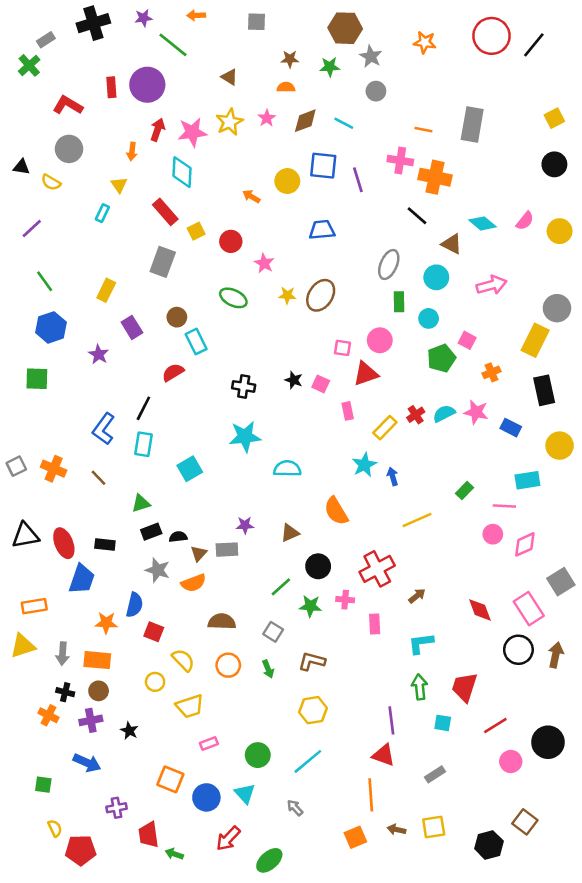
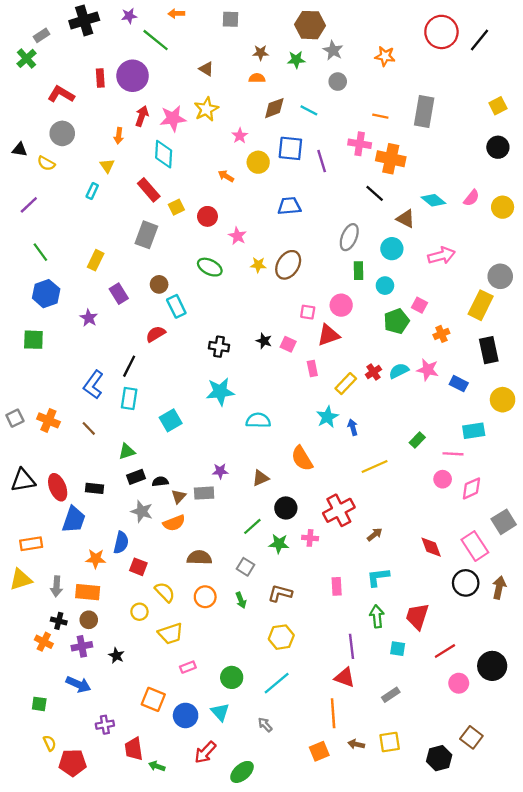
orange star: (425, 42) -> (385, 56), moved
pink star: (267, 118) -> (240, 136), moved
pink rectangle: (375, 624) -> (337, 586), moved

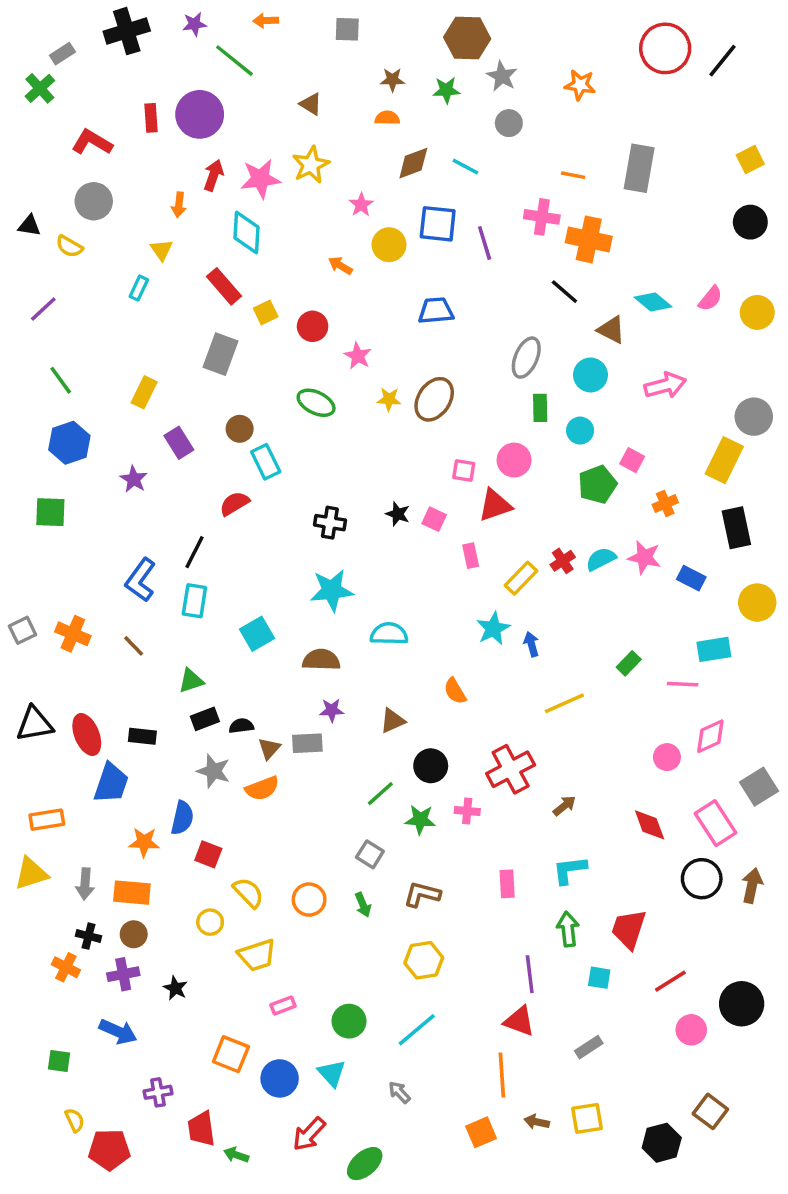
orange semicircle: (302, 458) -> (455, 691), size x0.7
pink circle: (443, 479) -> (667, 757), moved
brown semicircle: (199, 558) -> (321, 660), moved

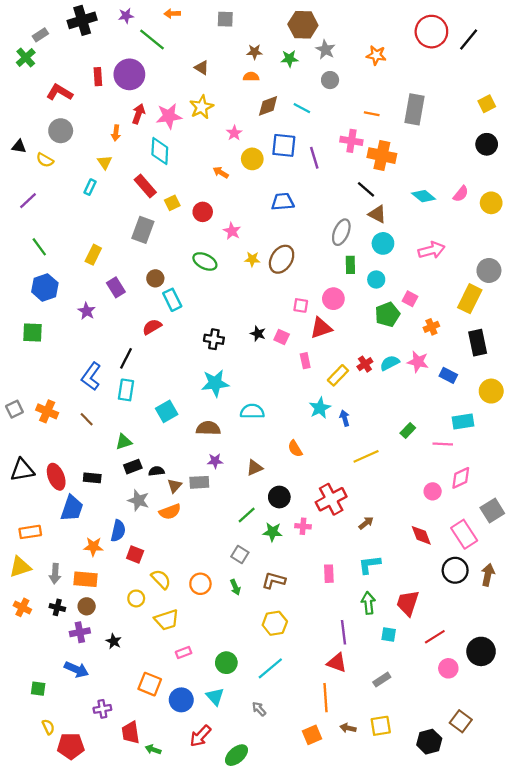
brown triangle: (611, 330) -> (377, 214), moved
orange cross: (66, 967) -> (22, 607), moved

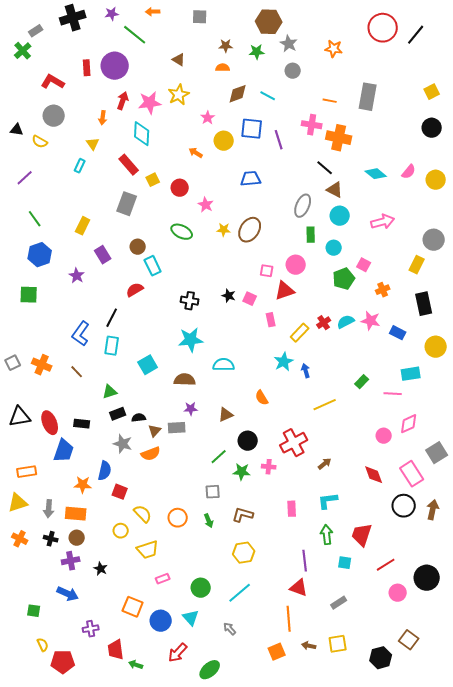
yellow rectangle: (470, 299) -> (417, 265), size x0.7
gray square: (240, 554) -> (213, 492), turned -35

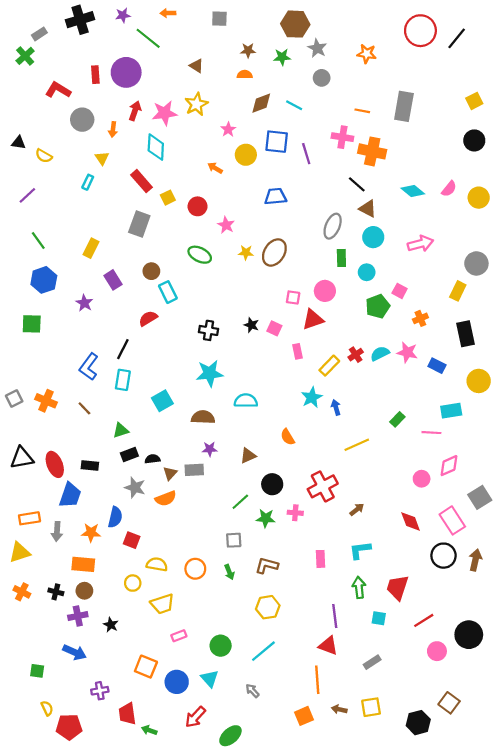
gray circle: (54, 116) -> (82, 120), moved
gray arrow: (49, 509) -> (57, 531), moved
yellow semicircle: (143, 514) -> (157, 564), turned -36

